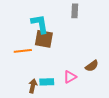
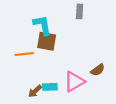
pink triangle: (70, 77) -> (74, 82), size x1.5
brown arrow: (33, 86) -> (35, 91), turned -144

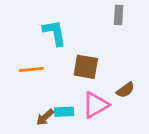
gray rectangle: (80, 11) -> (119, 15), moved
brown square: (47, 41) -> (86, 67), moved

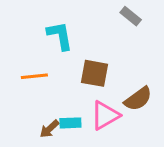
gray rectangle: (119, 15) -> (131, 16), turned -54
brown semicircle: (125, 90) -> (138, 99), size x1.4

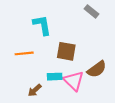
pink triangle: (105, 115) -> (74, 81), turned -45
cyan rectangle: (70, 123) -> (55, 77), moved

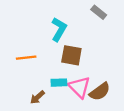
cyan L-shape: (42, 25) -> (59, 29), moved, turned 40
brown semicircle: (97, 69) -> (100, 92), moved

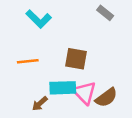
cyan L-shape: (59, 29) -> (39, 19), moved, turned 105
cyan rectangle: (59, 83) -> (63, 88), size x1.5

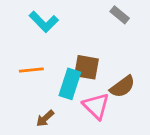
cyan rectangle: (63, 88) -> (70, 84), moved, turned -70
brown semicircle: (106, 98) -> (122, 87), moved

